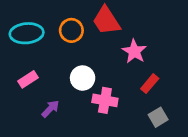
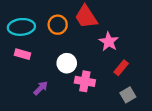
pink rectangle: (28, 79) -> (23, 54), moved, turned 49

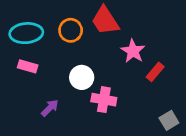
red rectangle: (121, 68) -> (155, 72), moved
gray square: (128, 95) -> (169, 120), moved

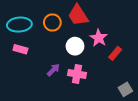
white circle: (82, 77) -> (75, 46), moved
purple arrow: (50, 108) -> (53, 70), moved

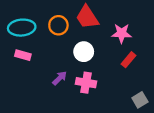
pink star: (99, 38) -> (122, 33), moved, turned -30

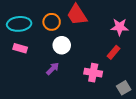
pink star: (122, 33) -> (120, 27), moved
white circle: (84, 52) -> (62, 45), moved
pink cross: (86, 83) -> (93, 73), moved

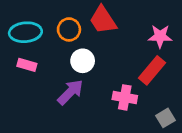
red rectangle: (113, 52) -> (152, 70), size x1.5
purple arrow: (53, 69) -> (70, 92), size x1.5

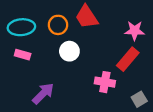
purple arrow: (70, 92) -> (43, 93), moved

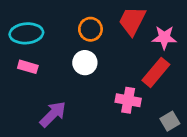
red trapezoid: (87, 17) -> (132, 21), moved, turned 60
orange circle: (58, 25) -> (90, 29), moved

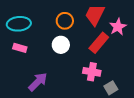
pink star: (164, 38) -> (118, 27), turned -30
red rectangle: (156, 72) -> (99, 43), moved
gray square: (170, 121) -> (111, 88), moved

